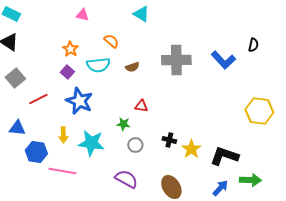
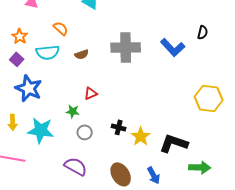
red triangle: (141, 106) -> (91, 93), turned -32
blue arrow: (220, 188) -> (154, 175), moved, turned 108

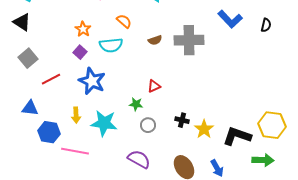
blue L-shape: (173, 47) -> (230, 19), moved
brown semicircle: (82, 54) -> (155, 40), moved
yellow hexagon: (209, 98) -> (272, 125), moved

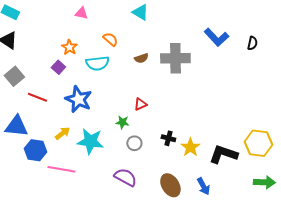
purple square: (80, 52) -> (58, 67), moved
red line: (51, 79) -> (37, 97), turned 48
blue triangle: (30, 108) -> (16, 126), size x1.4
yellow arrow: (76, 115) -> (62, 133), turned -126
green arrow: (263, 160) -> (264, 182), moved

